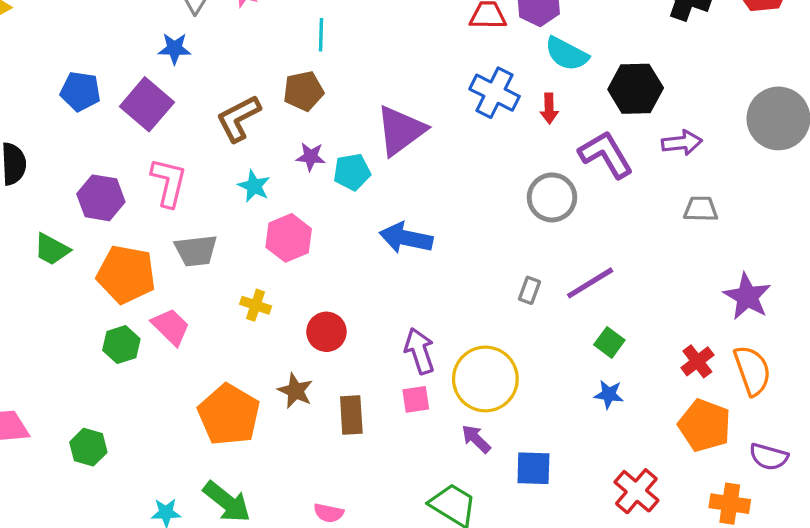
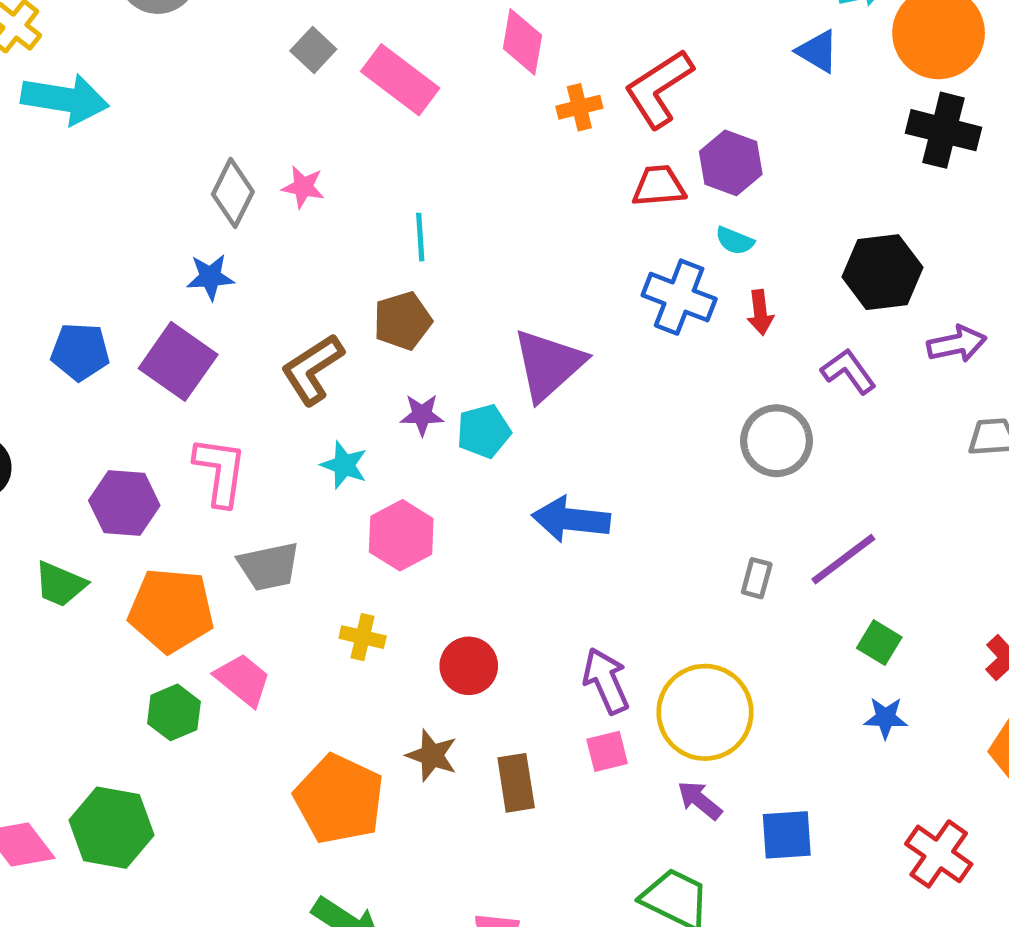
cyan semicircle: (567, 54) -> (735, 241), moved, size x0.6
purple L-shape: (606, 155) -> (849, 371), size x0.7
green hexagon: (88, 447) -> (112, 828), moved, size x1.5

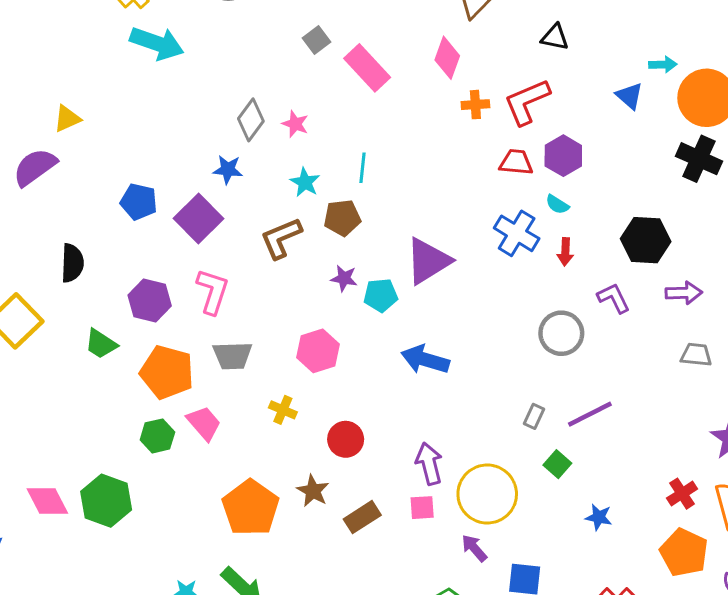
cyan star: (344, 465) -> (305, 182), moved
green square: (879, 643) -> (557, 464), moved
brown rectangle: (516, 783) -> (362, 517), turned 56

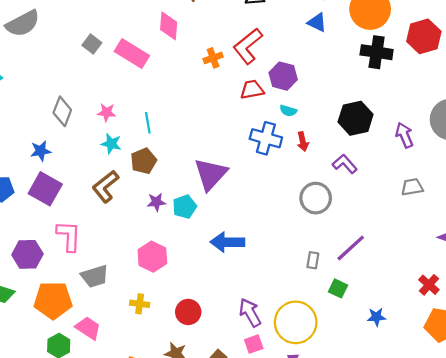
pink diamond: (447, 58) -> (169, 26), moved
pink star: (295, 124) -> (107, 112), moved
blue star: (228, 170) -> (41, 151), moved
purple arrow: (684, 293) -> (404, 135), moved, turned -95

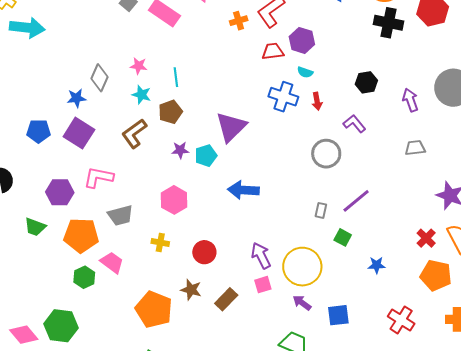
gray diamond: (62, 111) -> (100, 78), moved
black hexagon: (356, 118) -> (366, 82), size x0.7
pink L-shape: (69, 236) -> (98, 177), turned -84

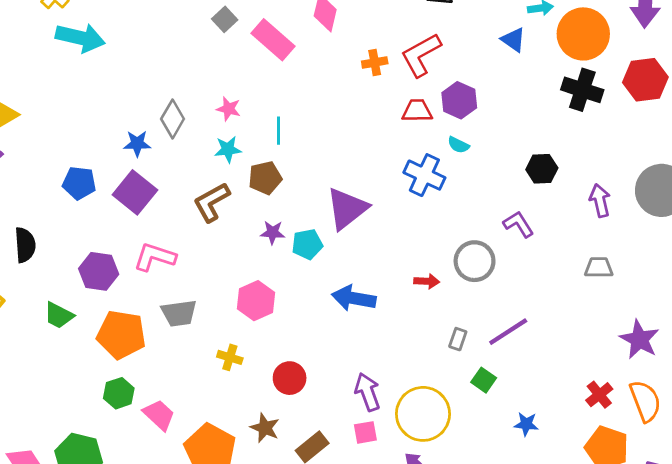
cyan star: (141, 95) -> (228, 149), turned -30
red arrow: (317, 101) -> (427, 281), moved, turned -84
pink trapezoid: (112, 262) -> (159, 415), moved

